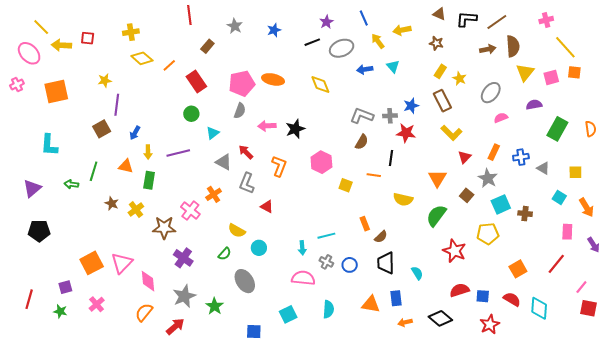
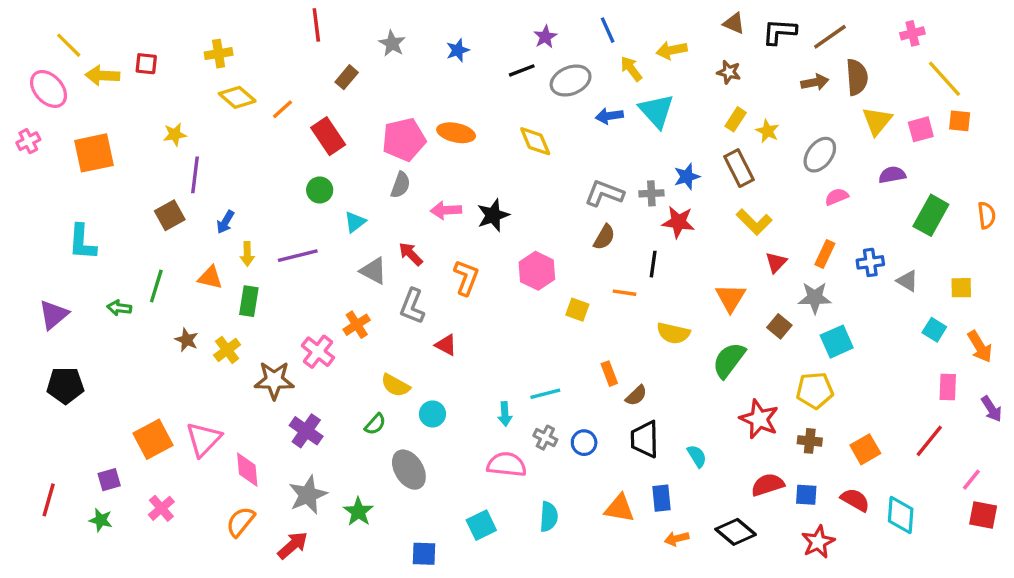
cyan triangle: (393, 66) -> (656, 111), size x1.6
gray star: (488, 178) -> (815, 298), turned -30
brown cross: (525, 214) -> (810, 441), moved

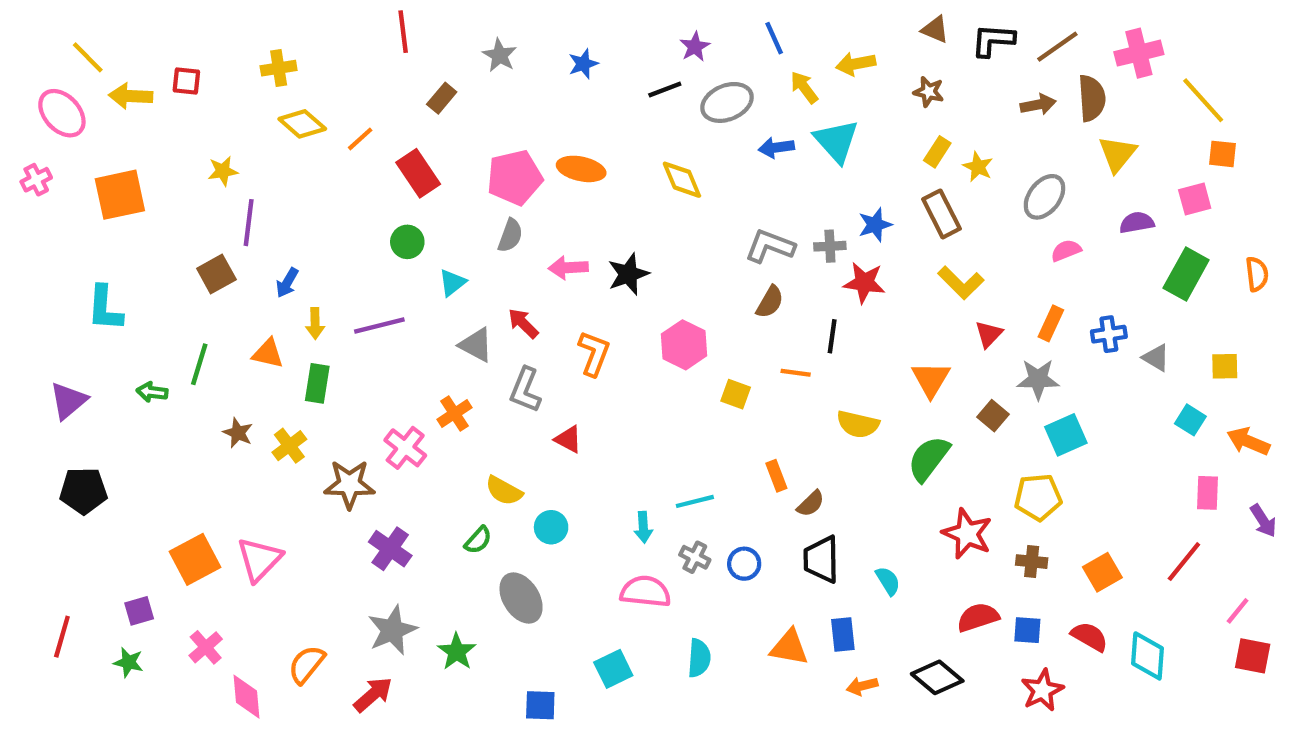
pink cross: (912, 33) -> (1139, 53), moved, size x1.5
pink square: (921, 129) -> (1195, 199), moved
orange arrow: (980, 347) -> (1248, 441), turned 144
pink diamond: (247, 470) -> (246, 697), moved

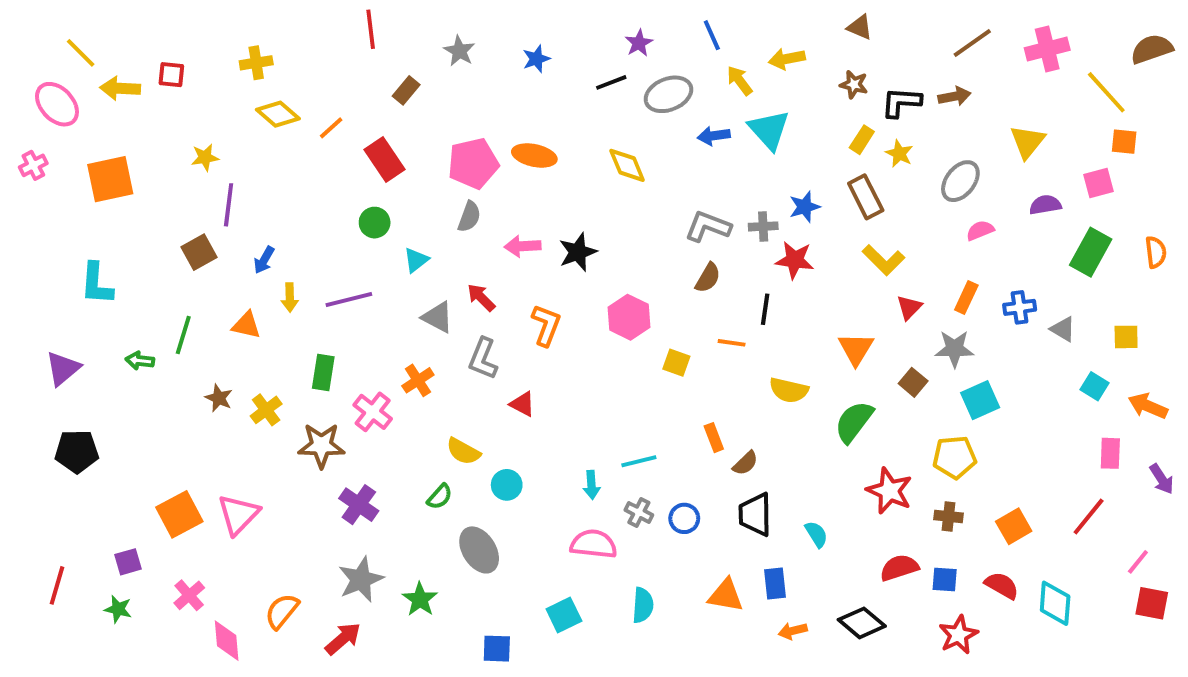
black L-shape: (993, 40) -> (901, 102), moved
brown semicircle: (1092, 98) -> (1152, 49), moved, turned -105
green rectangle: (317, 383) -> (323, 372), moved

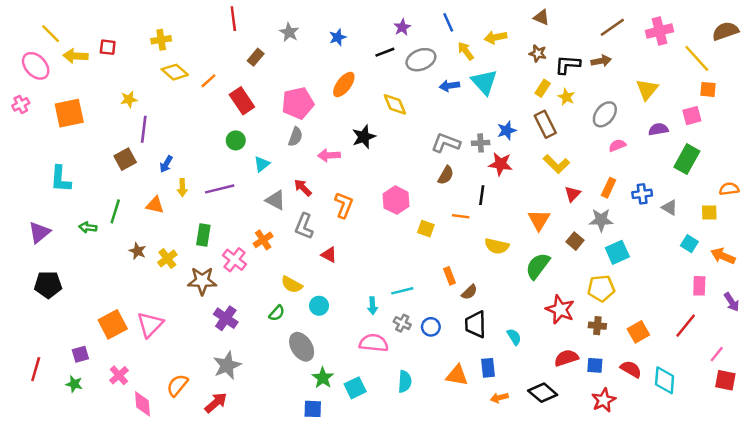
orange ellipse: (534, 155) -> (344, 85), moved, turned -65
black star: (578, 252) -> (364, 137), moved
orange semicircle: (1156, 252) -> (729, 189), moved, turned -90
green star: (420, 599) -> (323, 378), moved

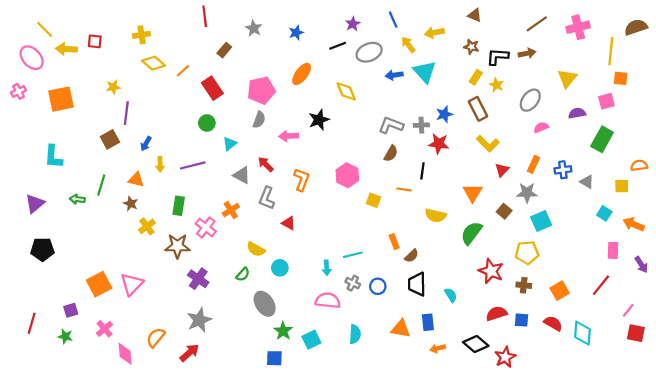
yellow line: (697, 58) -> (611, 51), turned 48
brown star: (138, 251) -> (131, 204), moved
red star: (604, 400) -> (505, 357), moved

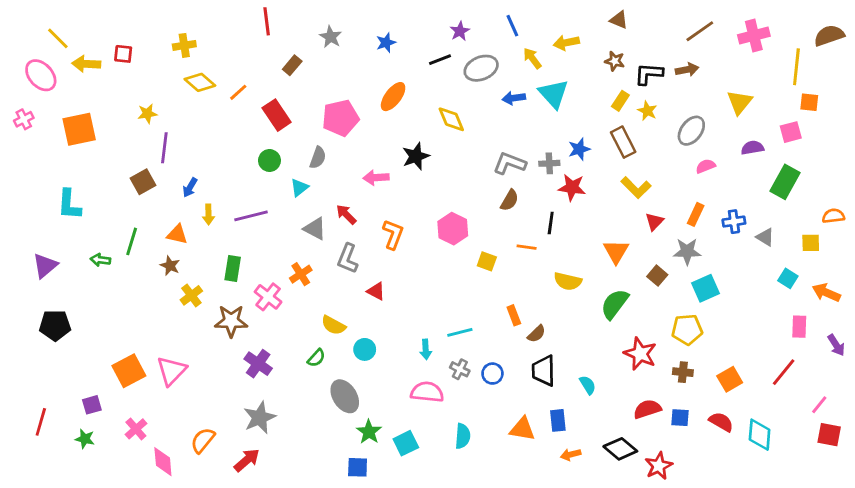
gray semicircle: (259, 120) -> (318, 158), moved

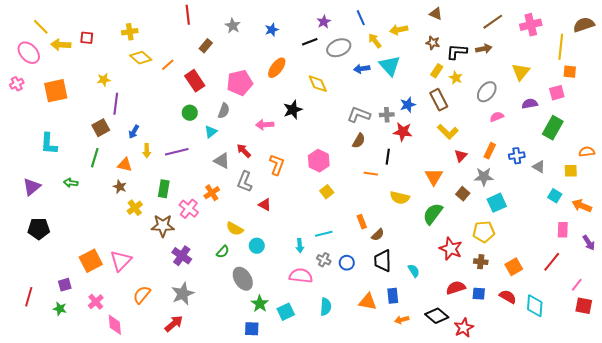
green line: (132, 241) -> (95, 158), moved
yellow square: (487, 261) -> (327, 192), moved, turned 32
orange semicircle: (203, 440) -> (142, 295), moved

